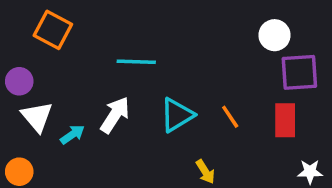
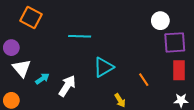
white arrow: (115, 115) -> (67, 86), moved
orange line: (230, 117) -> (144, 80), moved
red rectangle: (285, 120) -> (179, 70), moved

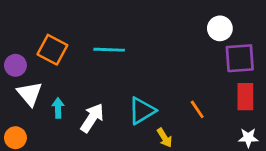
orange square: (31, 18) -> (52, 50), moved
cyan triangle: (103, 67) -> (142, 111), moved
cyan arrow: (42, 79) -> (58, 108), turned -56

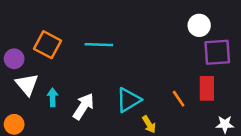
red rectangle: (245, 97) -> (207, 88), moved

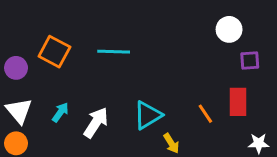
purple square: (217, 52) -> (250, 60), size x0.6
white triangle: (27, 84) -> (19, 111), moved
cyan arrow: (53, 97) -> (60, 112), turned 36

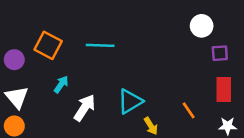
red rectangle: (238, 102) -> (224, 90), moved
cyan arrow: (60, 112) -> (61, 84), moved
orange line: (205, 114) -> (189, 110), moved

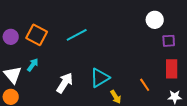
cyan line: (100, 45) -> (77, 35), turned -30
purple circle: (14, 60) -> (11, 37), moved
cyan arrow: (61, 84) -> (33, 65), moved

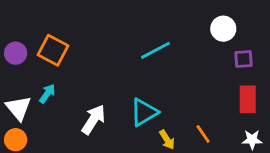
cyan line: (77, 35) -> (155, 50), moved
orange line: (145, 85) -> (203, 134), moved

